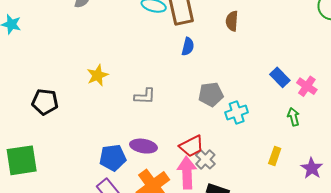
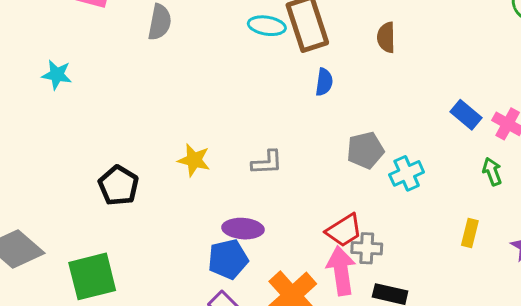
yellow star: (97, 75) -> (194, 160), moved, turned -30
black pentagon: (45, 102) -> (118, 186), turned 30
purple ellipse: (143, 146) -> (243, 229), moved
gray cross: (205, 159) -> (367, 248), turned -36

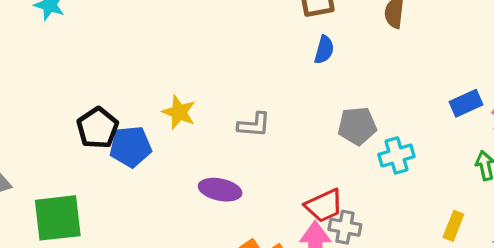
blue rectangle: (466, 115) -> (466, 103), turned -72
blue pentagon: (228, 259) -> (131, 147), moved

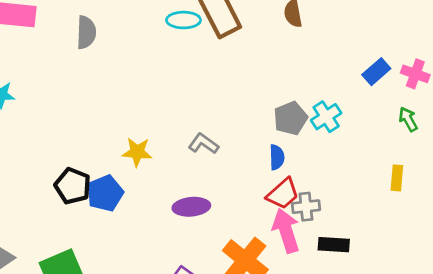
blue semicircle: (324, 50) -> (277, 157), moved
gray L-shape: (254, 125) -> (203, 144), turned -132
cyan cross: (396, 155) -> (326, 117), moved

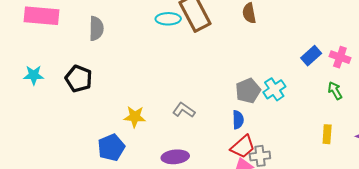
black pentagon: (73, 186) -> (79, 79), moved

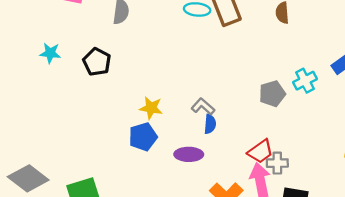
cyan cross: (274, 89) -> (305, 81), moved
blue semicircle: (238, 120) -> (210, 124), moved
blue pentagon: (111, 147) -> (143, 137), moved

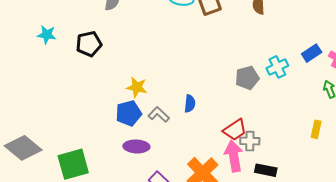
black pentagon: (97, 62) -> (89, 44), turned 30
gray L-shape: (203, 107) -> (159, 114), moved
purple ellipse: (189, 154) -> (136, 146), moved

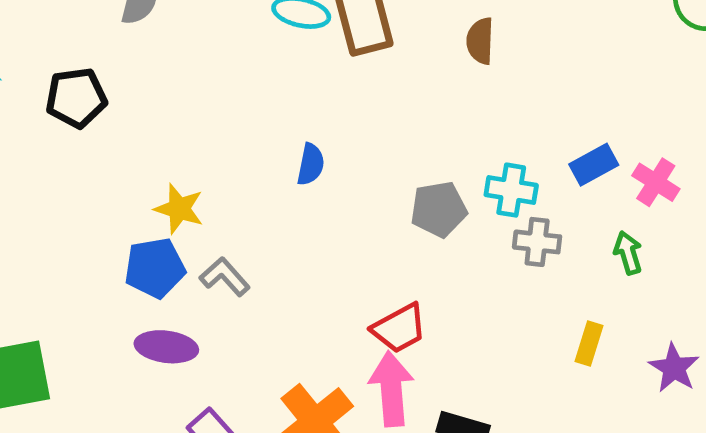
cyan cross: (277, 67) -> (511, 190), turned 30
blue semicircle: (190, 104) -> (311, 164), moved
gray cross: (250, 141) -> (537, 242), moved

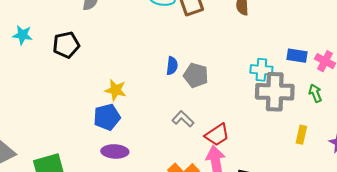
blue rectangle: (594, 165) -> (297, 56), turned 42
gray pentagon: (439, 209) -> (196, 75), moved, turned 30
gray cross: (537, 242) -> (275, 92), size x1.8
gray L-shape: (225, 277) -> (183, 119), moved

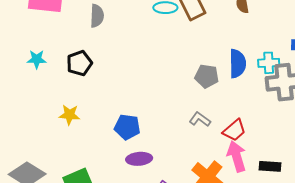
blue semicircle: (172, 66) -> (238, 64), moved, size x1.6
yellow star: (116, 90) -> (69, 115), moved
blue pentagon: (107, 117) -> (127, 127), turned 30

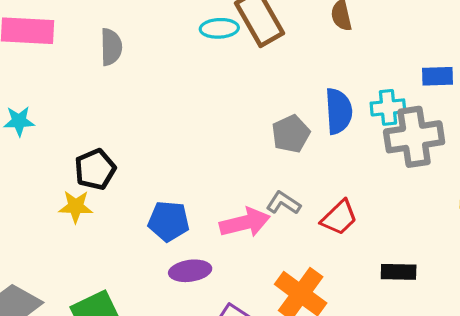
black pentagon: (79, 63) -> (95, 169), moved
gray pentagon: (207, 76) -> (291, 134), turned -30
pink arrow: (236, 156) -> (245, 223), moved, turned 96

